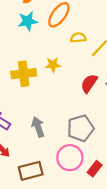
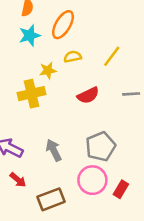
yellow semicircle: (78, 38) -> (73, 57), moved
yellow star: (53, 65) -> (48, 70), moved
red semicircle: (89, 83) -> (88, 95), moved, turned -144

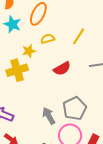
cyan star: (30, 35) -> (12, 24), turned -30
gray arrow: (54, 150) -> (49, 116), moved

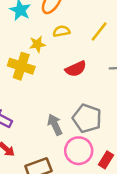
yellow cross: (17, 70) -> (21, 66), turned 30
gray pentagon: (75, 108) -> (87, 118), turned -30

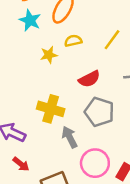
yellow cross: (21, 66) -> (51, 109), moved
gray pentagon: (87, 118) -> (99, 112), moved

